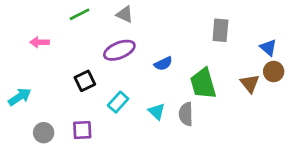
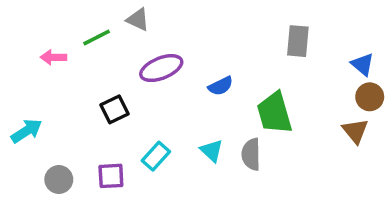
green line: (80, 14) -> (97, 37), moved
gray triangle: (125, 14) -> (138, 20), moved
brown triangle: (250, 83) -> (355, 131), moved
cyan rectangle: (118, 102) -> (156, 156), moved

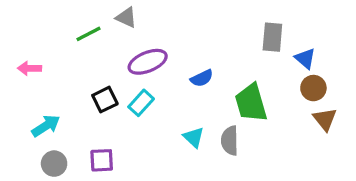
pink arrow: (53, 57) -> (29, 68), moved
blue triangle: (363, 64) -> (305, 58), moved
brown circle: (370, 97) -> (313, 88), moved
cyan arrow: (26, 131) -> (46, 126), moved
cyan rectangle: (156, 156) -> (141, 103), moved

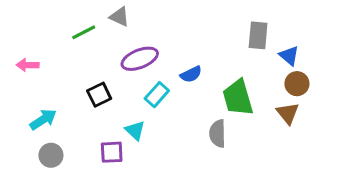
cyan rectangle: (141, 103) -> (157, 95), moved
brown triangle: (325, 119) -> (288, 113), moved
cyan triangle: (194, 137) -> (135, 130), moved
purple square: (102, 160) -> (112, 152), moved

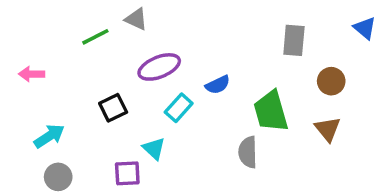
blue triangle: (289, 56) -> (365, 28), moved
brown circle: (297, 84) -> (331, 81), moved

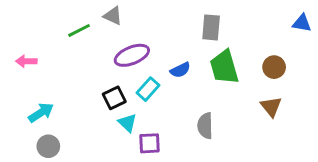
blue triangle: (365, 28) -> (302, 23), turned -30
gray rectangle: (294, 40) -> (211, 27), moved
black square: (113, 108) -> (114, 98), moved
green trapezoid: (271, 111) -> (224, 67), moved
purple square: (127, 173) -> (149, 143), moved

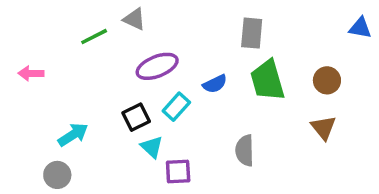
cyan arrow: (41, 113) -> (73, 135), moved

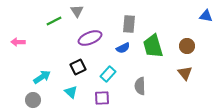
gray triangle: (134, 19) -> (77, 11), turned 32
gray rectangle: (252, 33) -> (129, 24), moved
cyan rectangle: (176, 107) -> (108, 74), moved
cyan triangle: (152, 147) -> (71, 92), moved

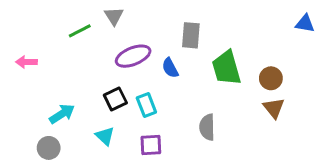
brown circle: (187, 46) -> (271, 78), moved
blue semicircle: (123, 48) -> (170, 68), moved, turned 88
cyan rectangle: (108, 74) -> (146, 105), moved, turned -63

